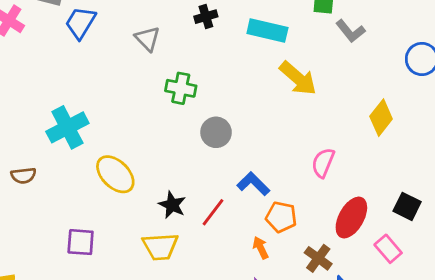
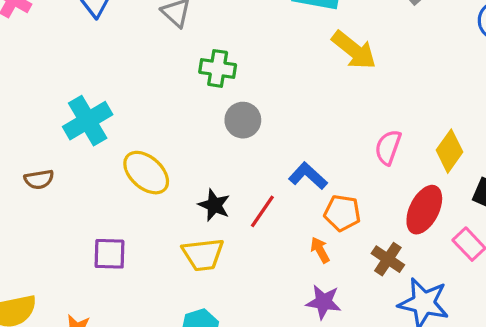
yellow diamond: (381, 118) -> (450, 151), moved
gray circle: (216, 132) -> (243, 120), moved

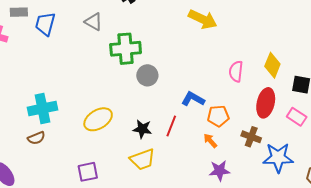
green cross: (218, 68) -> (126, 49), size x1.4
cyan cross: (88, 121) -> (42, 109), moved, turned 32
yellow ellipse: (146, 173) -> (98, 119), turned -60

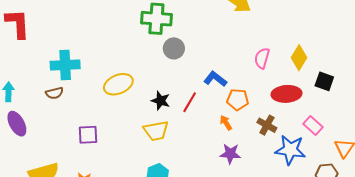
red ellipse: (266, 103) -> (287, 94), turned 64
pink rectangle: (297, 117) -> (313, 126), moved
purple square: (88, 172) -> (88, 135), moved

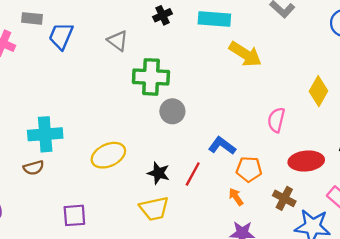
yellow diamond: (299, 58) -> (319, 91), moved

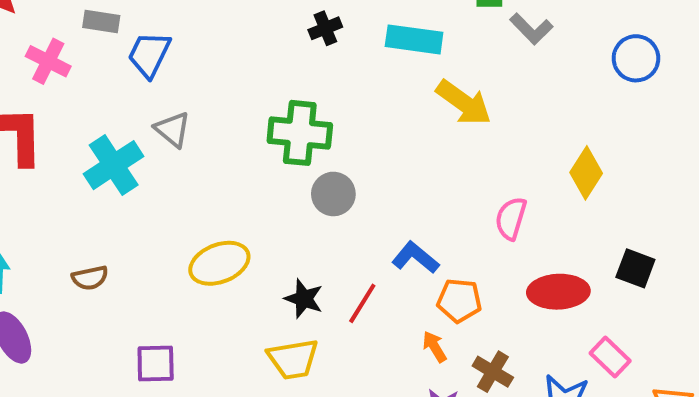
gray triangle: (118, 41) -> (173, 129), moved
cyan cross: (45, 134) -> (114, 165), moved, turned -32
brown cross: (284, 198) -> (493, 372), moved

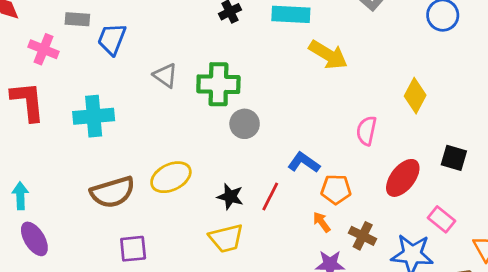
gray triangle: (173, 129) -> (165, 75), moved
cyan cross: (114, 165) -> (94, 116), turned 33
brown semicircle: (90, 278) -> (113, 192), moved, size x1.8
red ellipse: (558, 292) -> (403, 178), turned -45

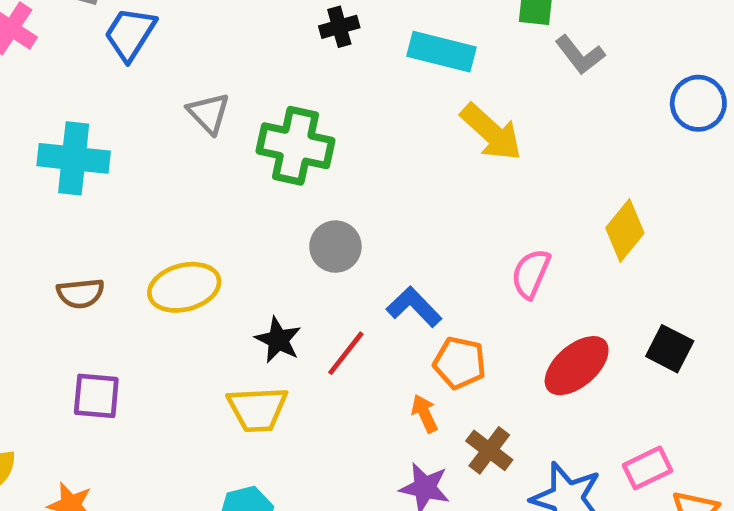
gray circle: (245, 124) -> (335, 247), moved
brown semicircle: (113, 192) -> (81, 293), size x0.6
pink rectangle: (441, 219) -> (647, 468), moved, turned -76

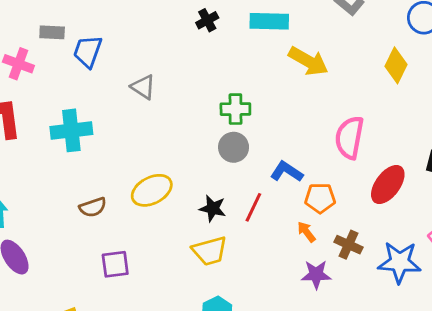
green cross: (296, 146) -> (235, 109), moved, size x0.7
yellow diamond: (625, 230) -> (396, 65), moved
pink semicircle: (531, 274) -> (349, 137), size x1.4

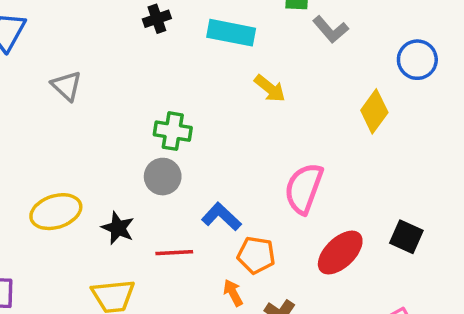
yellow arrow: (308, 61) -> (270, 88), size x0.7
red line: (253, 207) -> (174, 253), turned 52
black star: (213, 208) -> (118, 228), moved

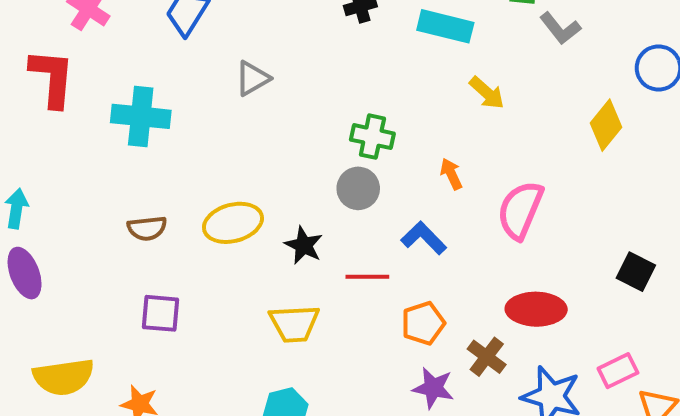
gray triangle: (67, 86) -> (252, 78), turned 44
red ellipse: (340, 253) -> (536, 309), moved, turned 42
orange pentagon: (256, 255) -> (423, 323), moved, turned -30
orange arrow: (233, 293) -> (451, 174), moved

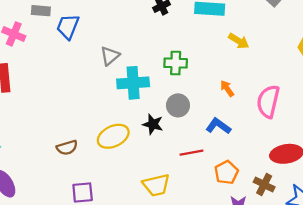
cyan cross: (141, 116) -> (133, 83), moved
green cross: (372, 137) -> (176, 63), moved
black star: (304, 245) -> (153, 124), moved

